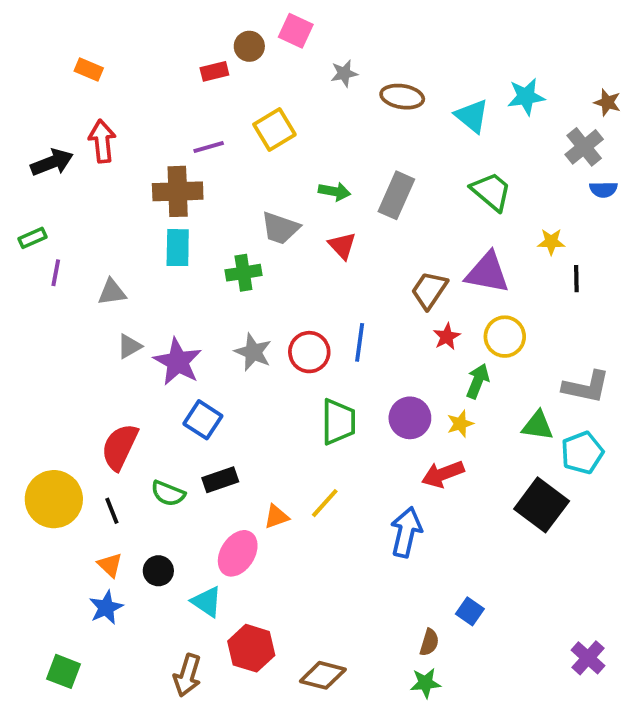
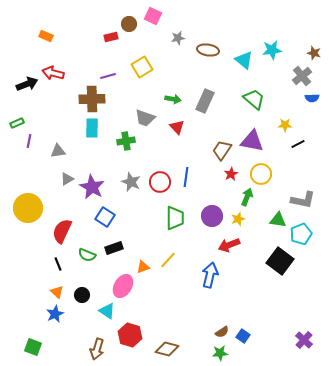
red arrow: (102, 141) -> (53, 73), turned -70
black line: (576, 279) -> (298, 144), turned 64
yellow circle: (54, 499) -> (28, 208), moved
blue square: (470, 611) -> (243, 336), moved
brown semicircle: (429, 642) -> (222, 332), turned 40

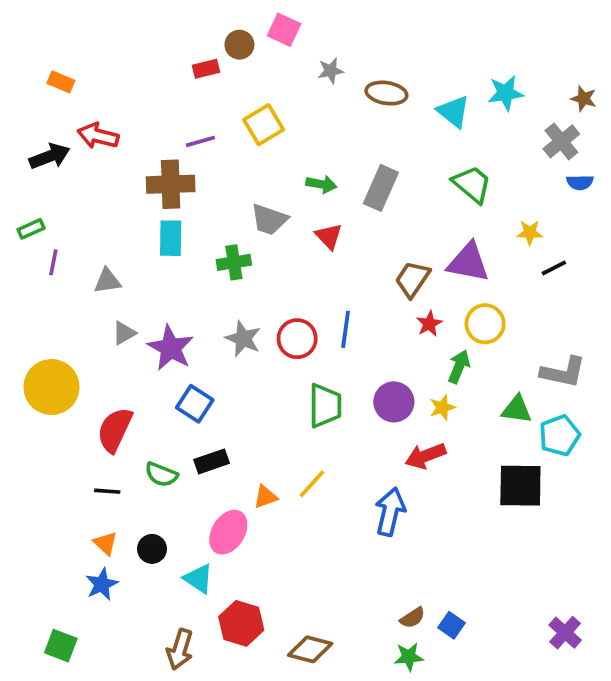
orange rectangle: (46, 36) -> (61, 82), moved
black square: (280, 261) -> (520, 486), turned -36
black line: (58, 264) -> (107, 491), turned -64

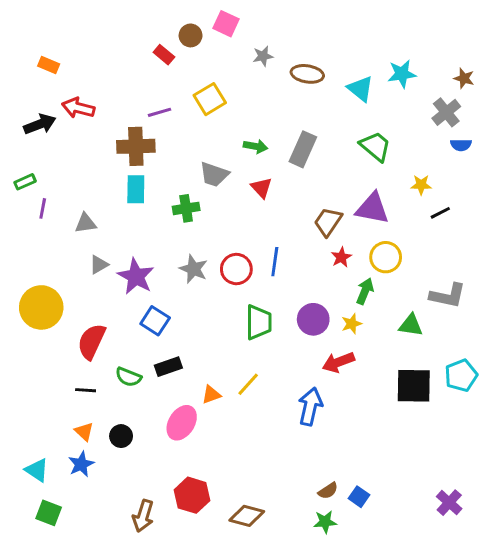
red rectangle: (206, 69) -> (164, 55), turned 54
cyan pentagon: (559, 435) -> (461, 375), moved
cyan triangle: (199, 579) -> (37, 470), moved

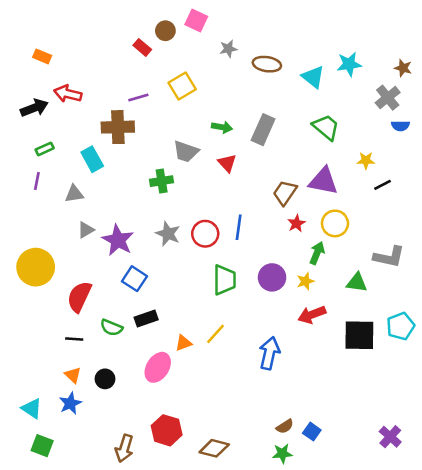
green rectangle: (25, 182) -> (45, 149), moved
cyan rectangle: (136, 189) -> (92, 159), moved, turned -30
red arrow: (338, 362) -> (312, 315), moved

